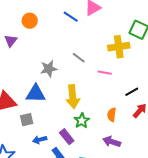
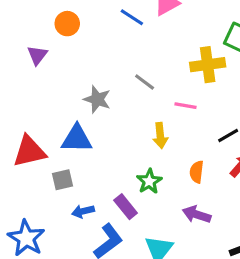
gray star: (49, 69) -> (97, 99), turned 30
yellow arrow: (73, 97) -> (160, 136), moved, size x0.7

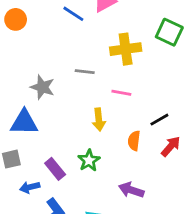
yellow cross: (208, 65) -> (126, 49), moved
gray line: (145, 82) -> (85, 72), turned -30
orange semicircle: (197, 172) -> (134, 141), moved
purple rectangle: (126, 207) -> (55, 169), moved

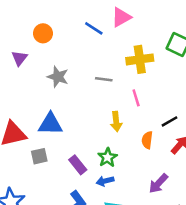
gray star: (42, 87) -> (58, 77), moved
pink line: (121, 93) -> (136, 98), turned 63
blue arrow: (30, 187) -> (105, 181), moved
purple arrow: (131, 190) -> (158, 183), moved, turned -65

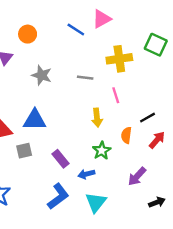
green star: (107, 157) -> (102, 151), moved

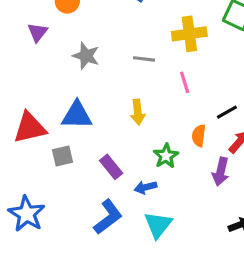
yellow arrow: (97, 118) -> (138, 112), moved
purple arrow: (137, 176) -> (221, 172), moved, turned -30

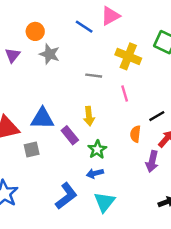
yellow cross: (189, 34) -> (128, 56), turned 30
gray star: (86, 56) -> (50, 54), moved
green star: (166, 156) -> (97, 149), moved
purple rectangle: (111, 167) -> (70, 135), moved

